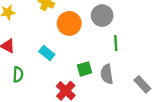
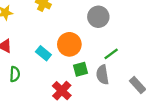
orange circle: (69, 23) -> (69, 44), moved
green line: (116, 43) -> (111, 54), moved, turned 56

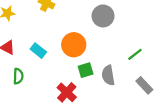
cyan rectangle: (43, 53) -> (38, 51), moved
green line: (111, 54) -> (135, 54), moved

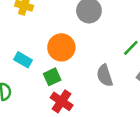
green square: (86, 70) -> (52, 77), moved

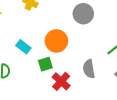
red cross: (62, 101) -> (61, 81), moved

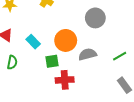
gray semicircle: (89, 69) -> (88, 54), moved, turned 78
red cross: (61, 81) -> (65, 80), turned 36

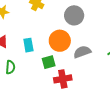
gray circle: (95, 18) -> (74, 15), moved
cyan rectangle: (33, 42) -> (28, 45), turned 40

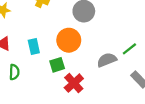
gray semicircle: (82, 52) -> (107, 60), moved
red cross: (63, 79) -> (74, 83), turned -30

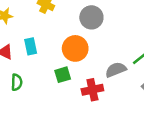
cyan rectangle: (34, 46) -> (31, 46), moved
red cross: (74, 83) -> (92, 90), moved, turned 30

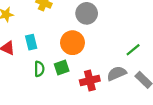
gray semicircle: (116, 70) -> (117, 73), moved
green semicircle: (17, 82) -> (39, 69), moved

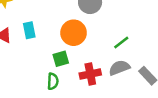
green line: (133, 50) -> (121, 43), moved
green semicircle: (39, 69) -> (53, 81), moved

